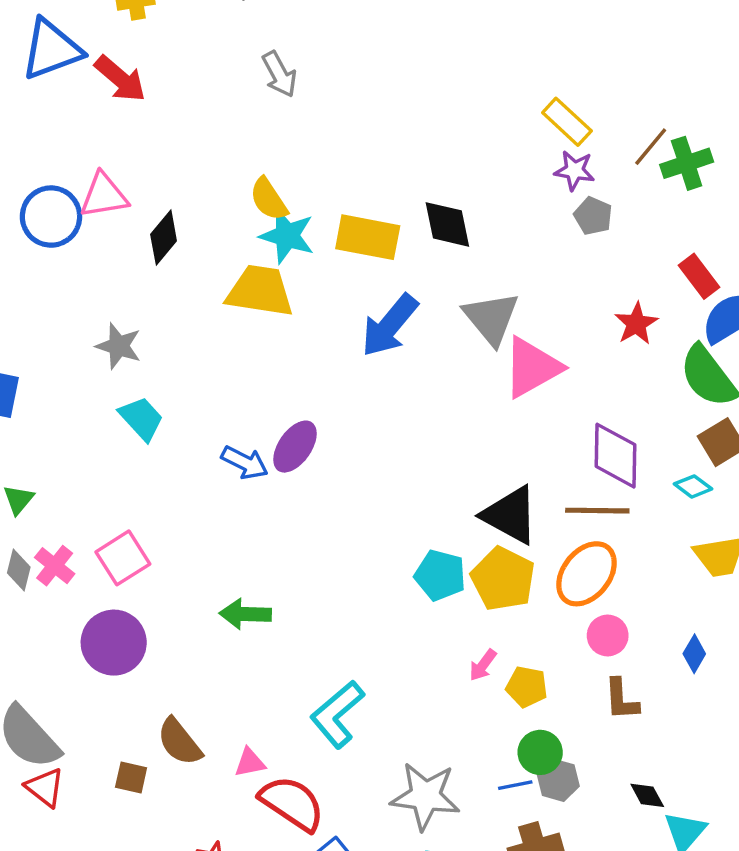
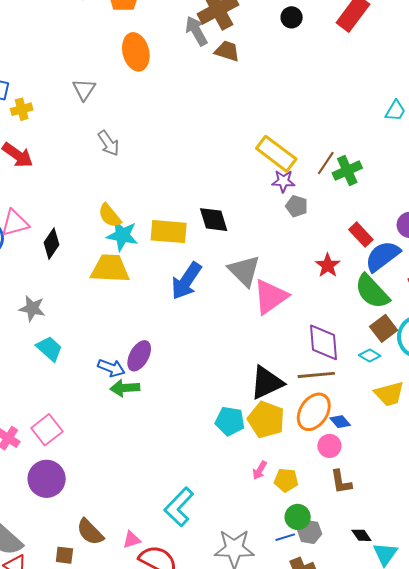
yellow rectangle: (567, 122) -> (276, 154), size x1.4
black triangle: (510, 515) -> (267, 383), turned -48
green arrow: (245, 614) -> (125, 388), moved
blue diamond: (694, 654) -> (340, 422), moved, turned -65

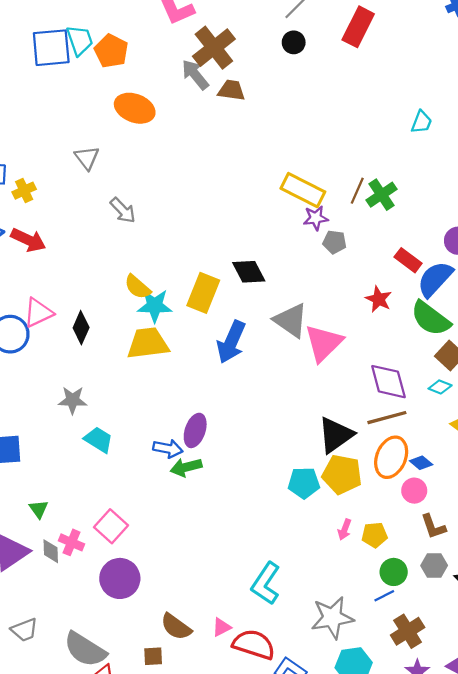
orange ellipse: (136, 52) -> (135, 108), turned -45
yellow rectangle: (169, 232) -> (203, 293), turned -63
gray hexagon: (310, 532) -> (434, 565), moved

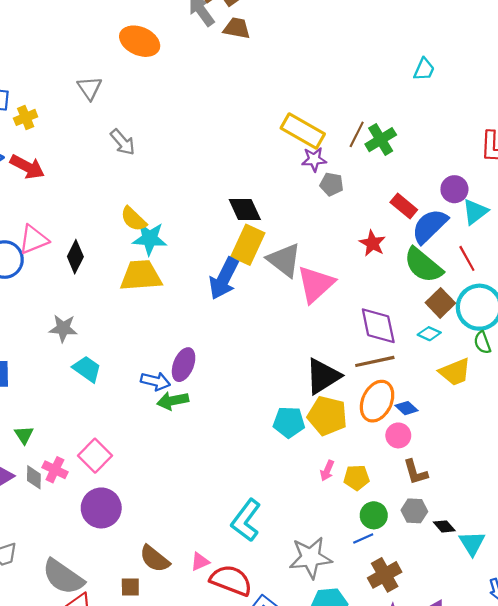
yellow rectangle: (203, 293) -> (248, 245), moved

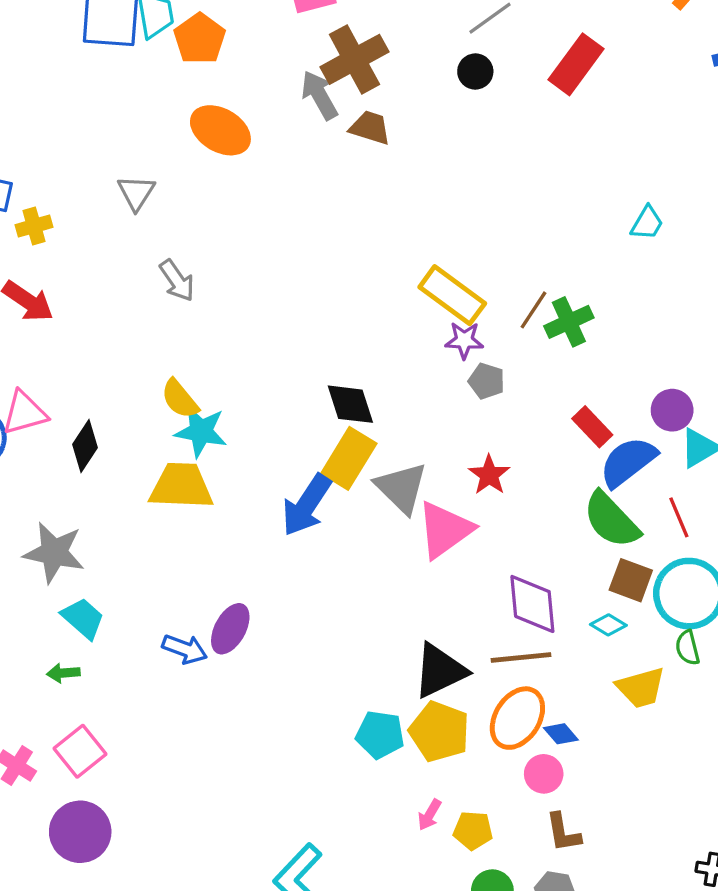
red star: (373, 243) -> (489, 475), moved
brown square: (440, 303) -> (631, 580), turned -32
gray star: (63, 328) -> (54, 553), size x1.4
green arrow: (173, 401) -> (63, 673), moved, size x0.7

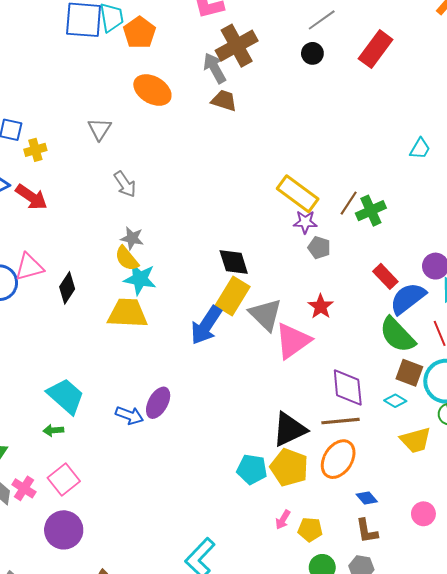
brown trapezoid: (370, 128) -> (224, 101), moved
gray star: (54, 553) -> (132, 238), moved, size x0.6
cyan trapezoid: (83, 618) -> (66, 396), size x1.4
blue diamond: (561, 734) -> (367, 498), moved
pink circle: (544, 774) -> (423, 514), moved

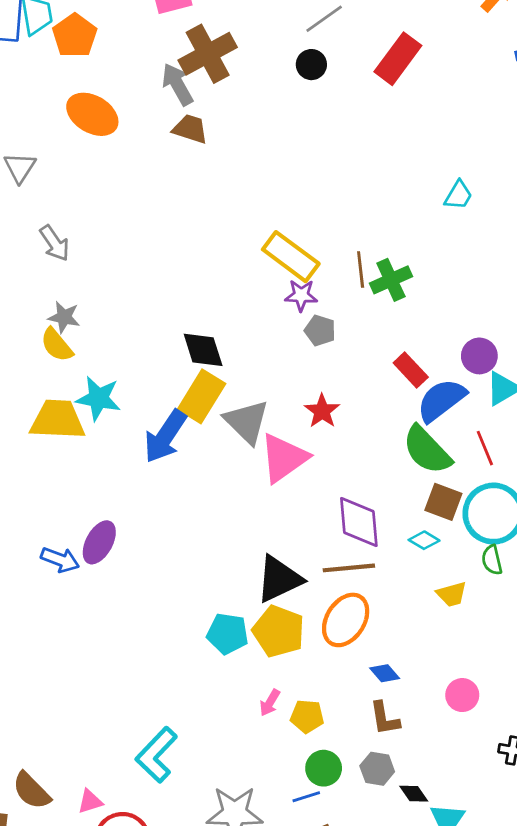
brown line: (349, 203) -> (361, 269), turned -40
cyan star: (140, 279) -> (98, 398), moved
yellow trapezoid: (416, 440) -> (452, 594), size x0.7

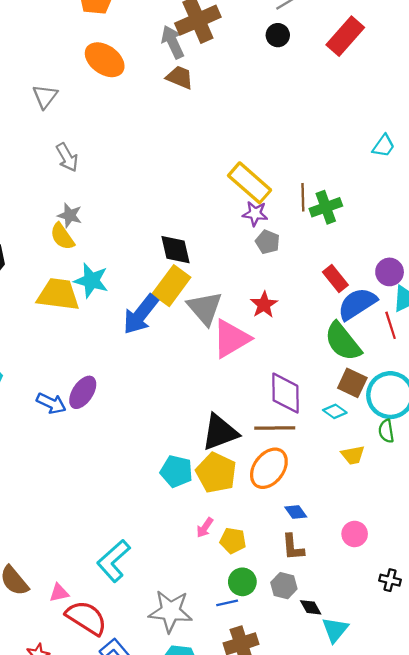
red line: (485, 448) -> (391, 325), moved

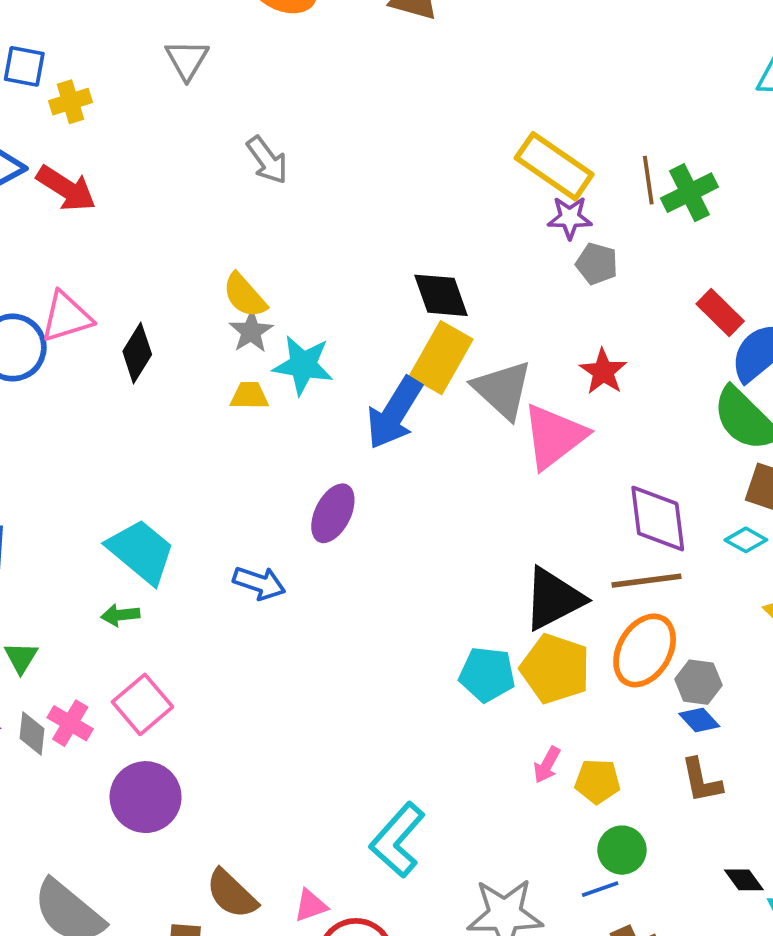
gray arrow: (67, 157) -> (267, 160), moved
gray star: (70, 215) -> (251, 332), moved, turned 30
yellow trapezoid: (58, 295) -> (249, 396), size x0.5
purple ellipse: (83, 392) -> (333, 513), moved
gray hexagon: (284, 586) -> (698, 682), moved

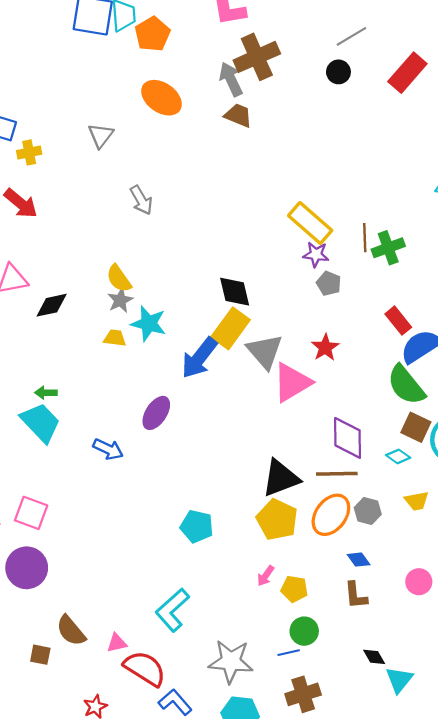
black diamond: (137, 353) -> (52, 305), turned 40
green arrow: (120, 615) -> (46, 393), moved
cyan pentagon: (487, 674) -> (197, 526), moved
gray hexagon: (698, 682) -> (368, 511), moved
pink square: (142, 704) -> (31, 513), turned -36

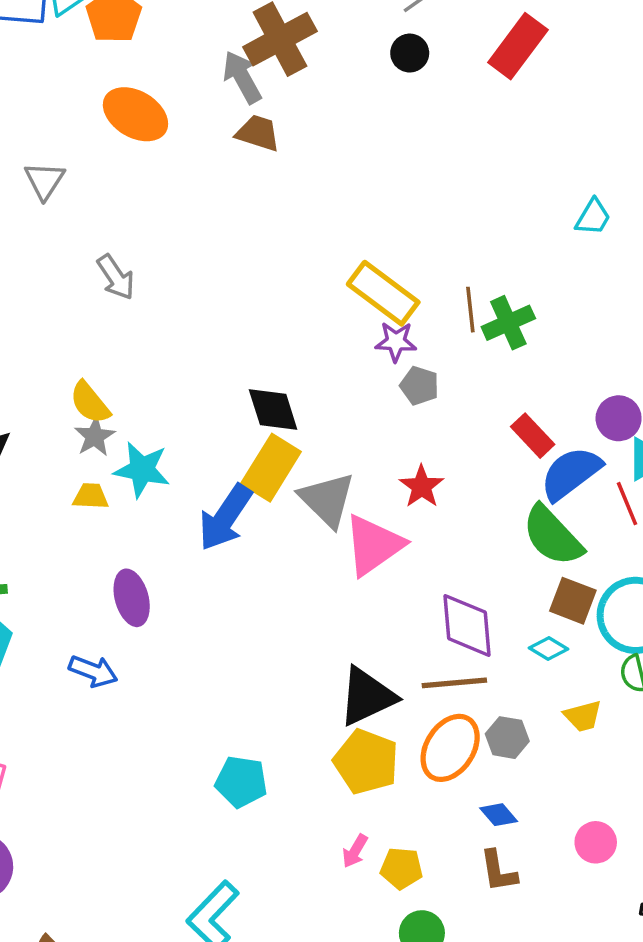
purple ellipse: (156, 413) -> (132, 598), moved, turned -44

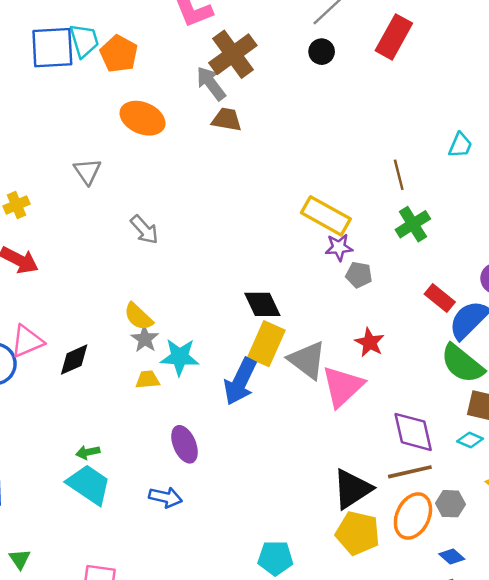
brown line: (470, 310) -> (399, 175), moved

